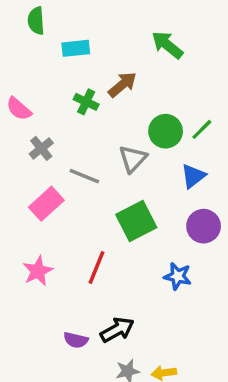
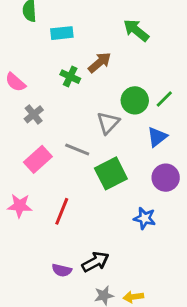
gray line: (84, 176) -> (77, 150), moved
red line: (96, 268) -> (62, 211), moved
pink star: (38, 271) -> (20, 206), moved, turned 30

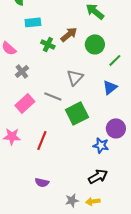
cyan rectangle: (62, 33) -> (33, 22), moved
green circle: (135, 100) -> (95, 44), moved
purple circle: (166, 178) -> (116, 128), moved
black arrow: (95, 262) -> (98, 176), moved

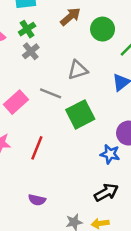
green cross: (48, 44) -> (27, 29), moved, turned 32
gray cross: (22, 71) -> (31, 51), moved
gray triangle: (75, 77) -> (78, 70), turned 30

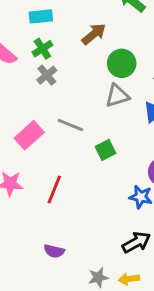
green circle: (103, 29) -> (122, 63), moved
gray triangle: (78, 70) -> (117, 96), moved
green square: (80, 114) -> (106, 150), size x0.6

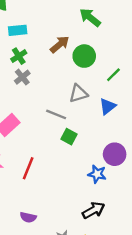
green circle: (122, 63) -> (84, 56), moved
gray line: (70, 125) -> (56, 114), moved
green square: (106, 150) -> (69, 137), turned -35

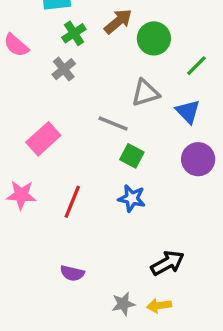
green cross: (19, 56) -> (74, 33), moved
blue triangle: (108, 106) -> (188, 112), turned -36
purple circle: (115, 154) -> (198, 159), moved
blue star: (97, 174) -> (132, 198), moved

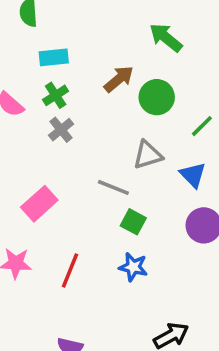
green cross: (74, 33) -> (56, 95), moved

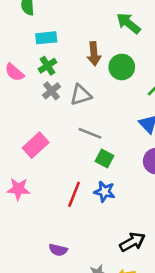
brown arrow: (119, 79) -> (94, 54), turned 125
gray triangle: (148, 155) -> (81, 95), moved
red line: (70, 271) -> (74, 194), moved

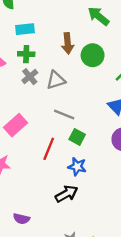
green cross: (48, 66) -> (26, 54), turned 35
red line: (74, 194) -> (49, 149), moved
black arrow: (132, 242) -> (66, 194), moved
purple semicircle: (58, 250) -> (21, 219), moved

